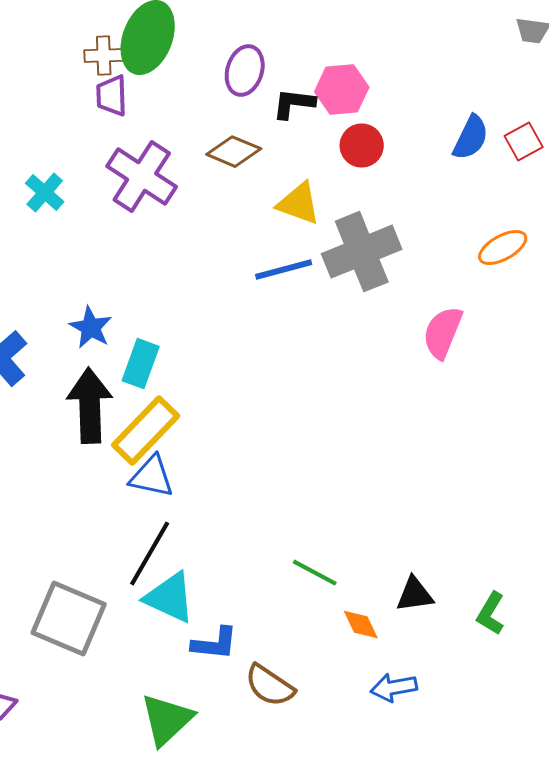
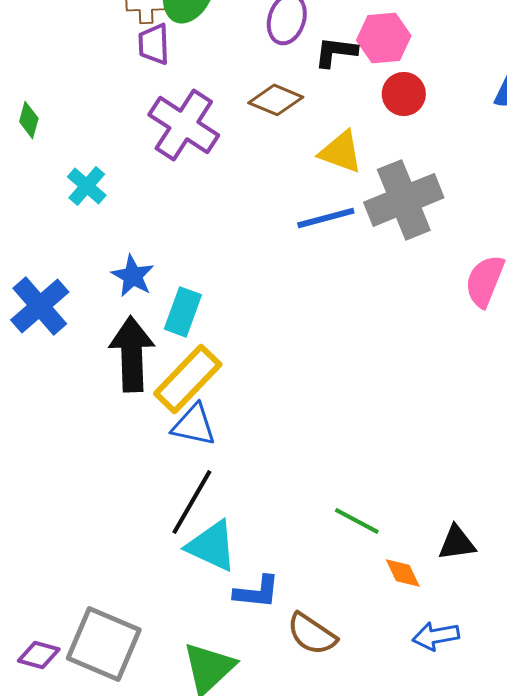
cyan cross: (45, 193) -> (87, 186), moved
gray square: (69, 619) -> (104, 644), moved

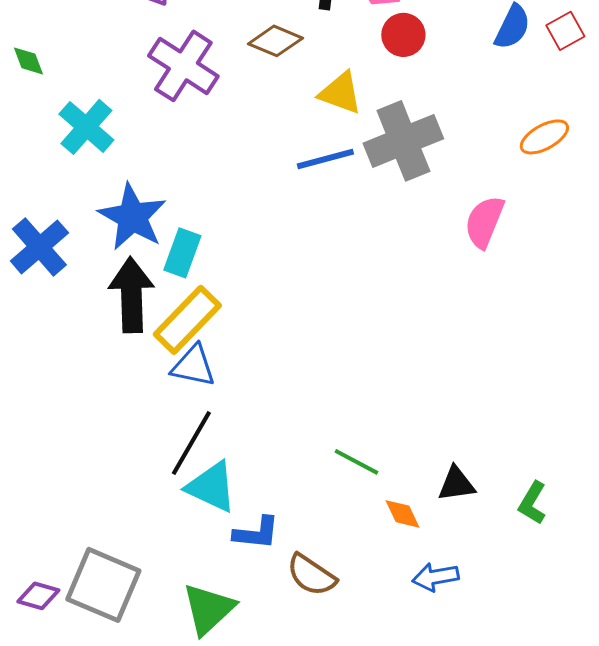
green diamond: (29, 120) -> (28, 61), turned -36
cyan cross: (87, 186) -> (86, 127), size x1.4
blue star: (133, 276) -> (132, 217), size x1.6

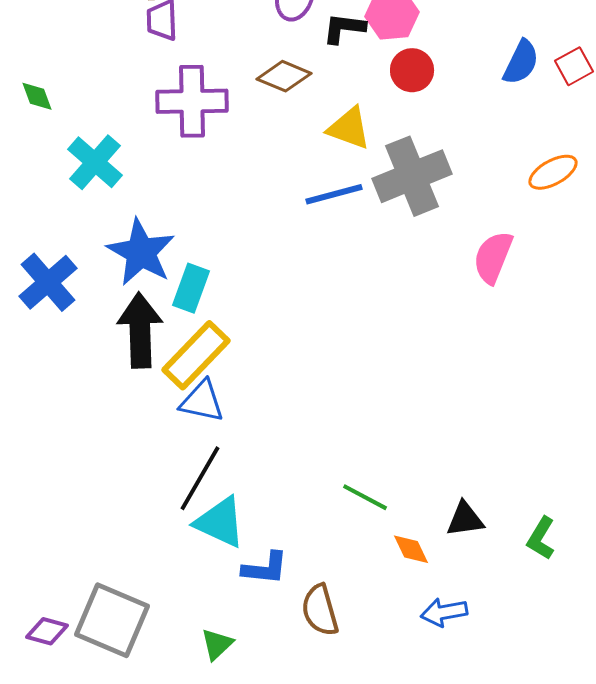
purple cross: (183, 66) -> (192, 101), turned -34
brown semicircle: (311, 575) -> (320, 610), turned 40
green triangle: (208, 609) -> (217, 644), size x0.6

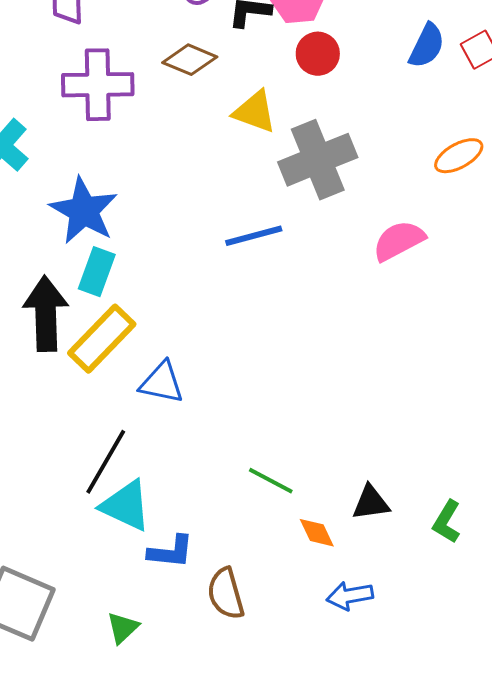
blue line: (334, 194) -> (254, 236), moved
blue star: (141, 252) -> (84, 211), moved
pink semicircle: (493, 257) -> (399, 241), turned 40
blue triangle: (202, 401) -> (162, 383), moved

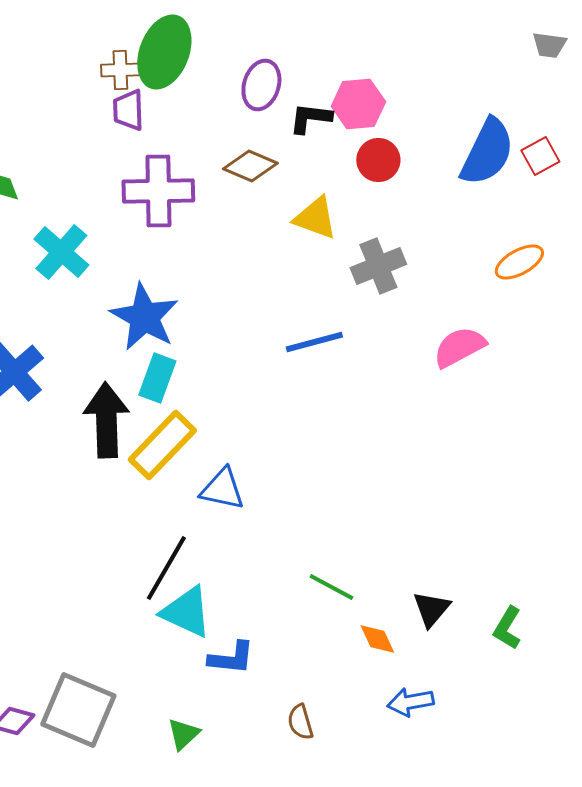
blue semicircle: (427, 46) -> (487, 152), size x1.5
gray cross: (318, 160) -> (378, 266), size x0.7
black triangle: (371, 503) -> (431, 609), turned -42
brown semicircle: (226, 594) -> (300, 722), moved, size x0.7

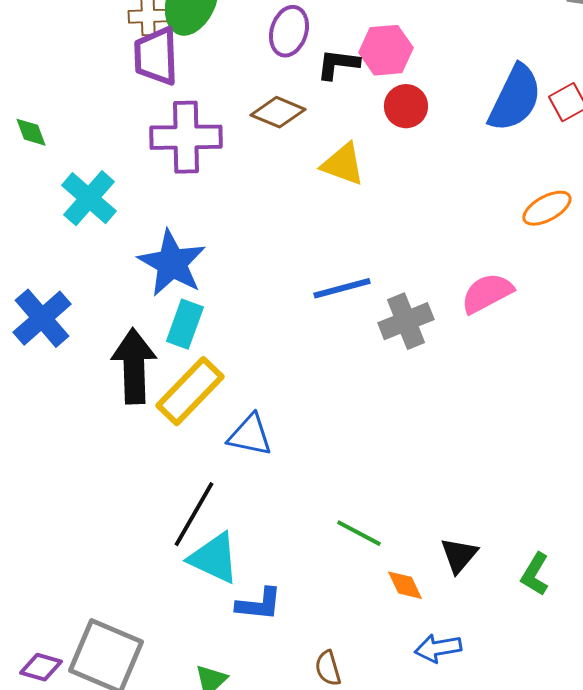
purple trapezoid: (128, 110) -> (156, 56), size x1.4
gray cross: (378, 266) -> (406, 321), moved

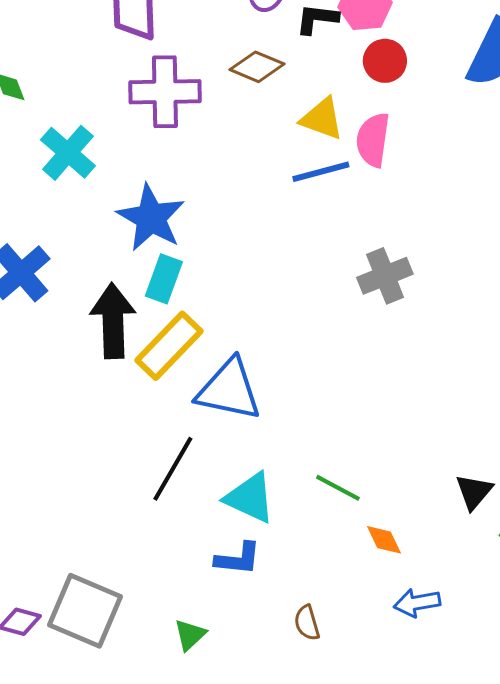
blue line: (342, 288) -> (321, 172), moved
pink semicircle: (487, 293) -> (373, 140), moved, turned -54
blue triangle: (250, 435) -> (229, 390), size x1.5
black triangle: (459, 555) -> (474, 492), moved
cyan triangle: (214, 558) -> (250, 498), moved

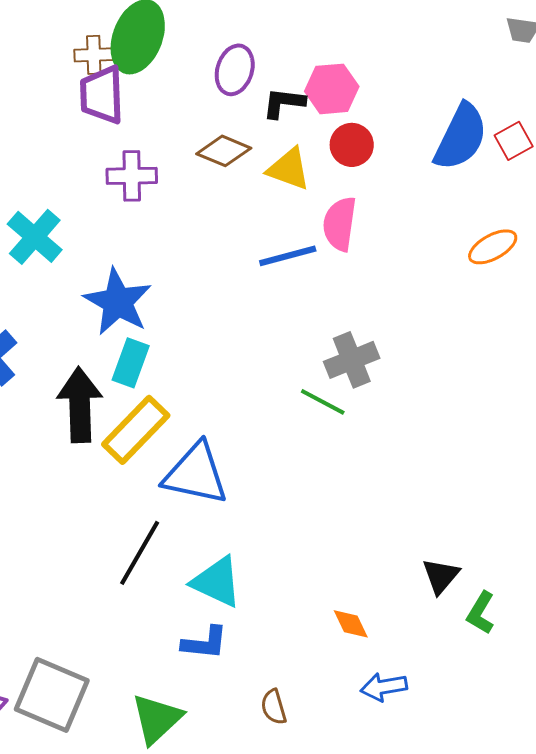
purple cross: (165, 92) -> (132, 176), size x0.7
yellow triangle: (322, 119) -> (289, 169), moved
green line: (338, 488) -> (323, 402), moved
green triangle: (190, 635) -> (157, 719), size x1.6

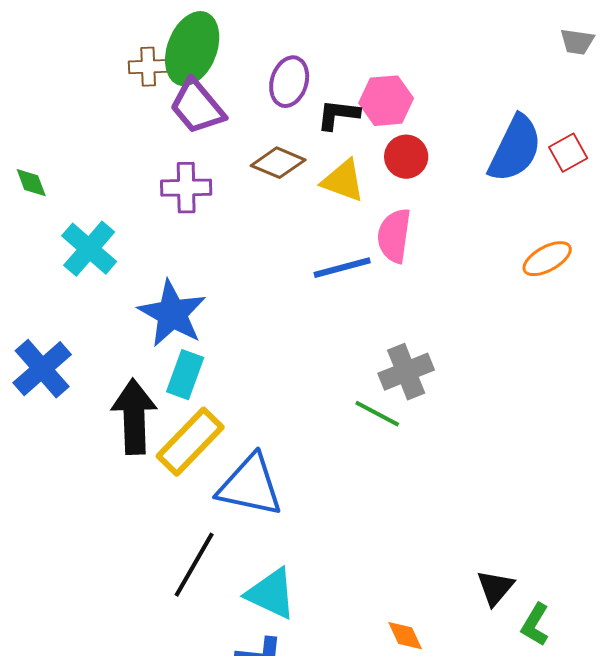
purple trapezoid: (102, 95) -> (197, 107), moved, turned -38

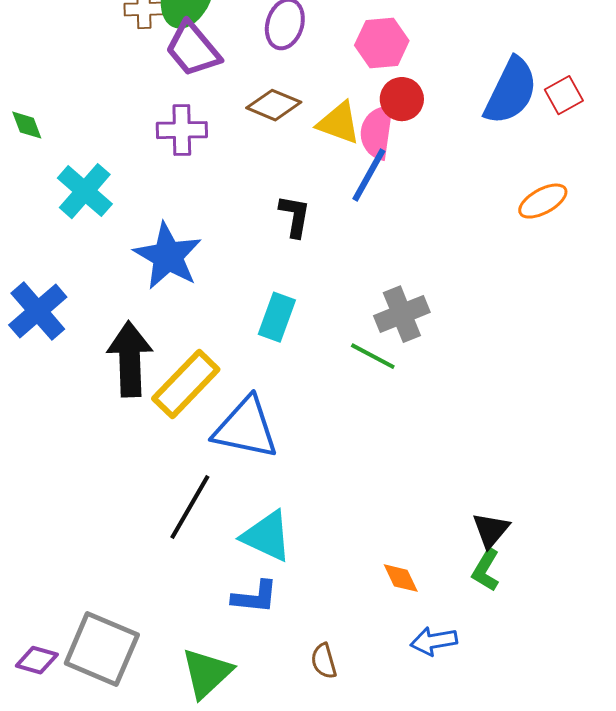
black L-shape: (338, 115) -> (295, 216), moved, turned 93
pink semicircle: (394, 236) -> (377, 132), moved
blue line: (342, 268) -> (369, 175), moved, turned -46
cyan rectangle: (185, 375) -> (277, 317), moved
green L-shape: (535, 625) -> (486, 570), moved

